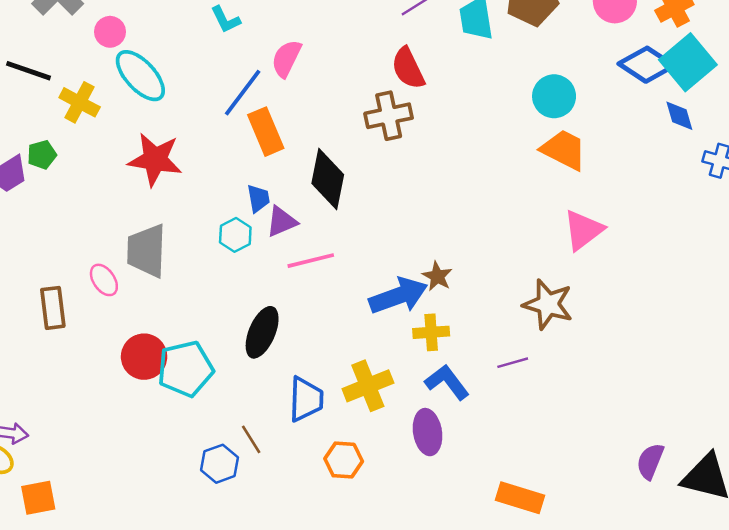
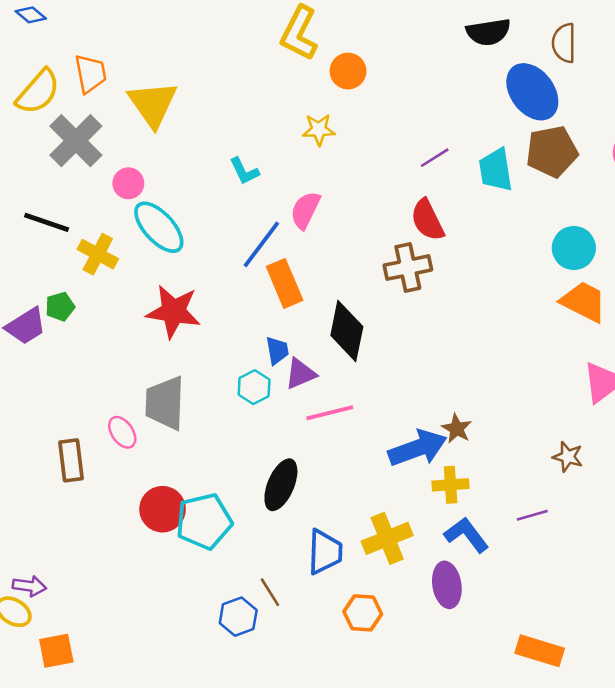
brown star: (548, 304) -> (568, 457), size x0.6

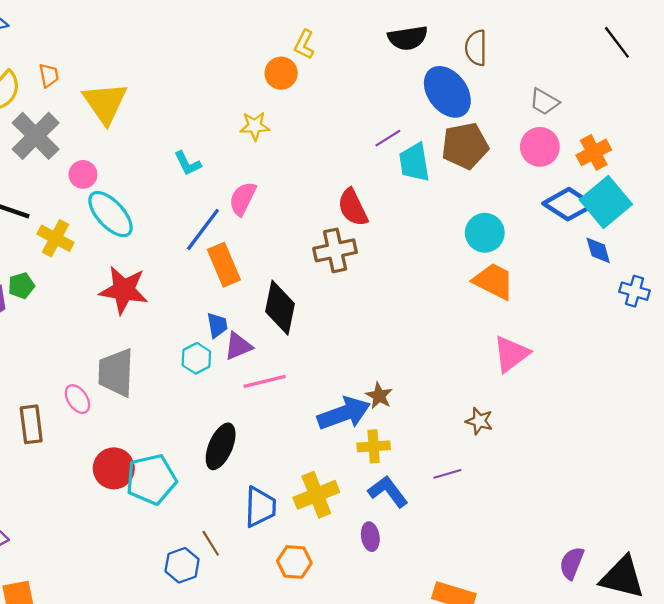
yellow L-shape: (299, 33) -> (304, 45), moved, size x0.6
orange trapezoid: (91, 73) -> (49, 75), size x0.7
purple line: (435, 158) -> (388, 138), moved
purple ellipse: (447, 585) -> (370, 537), size x0.7

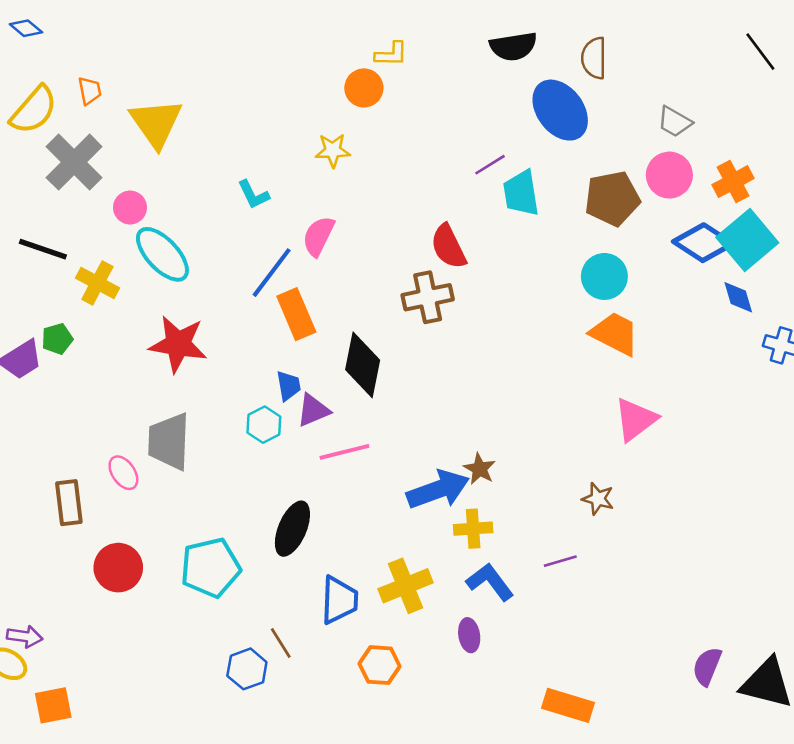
yellow L-shape: (304, 45) -> (391, 54), turned -116
brown pentagon: (465, 146) -> (612, 198), moved
red circle: (114, 468) -> (118, 568), moved

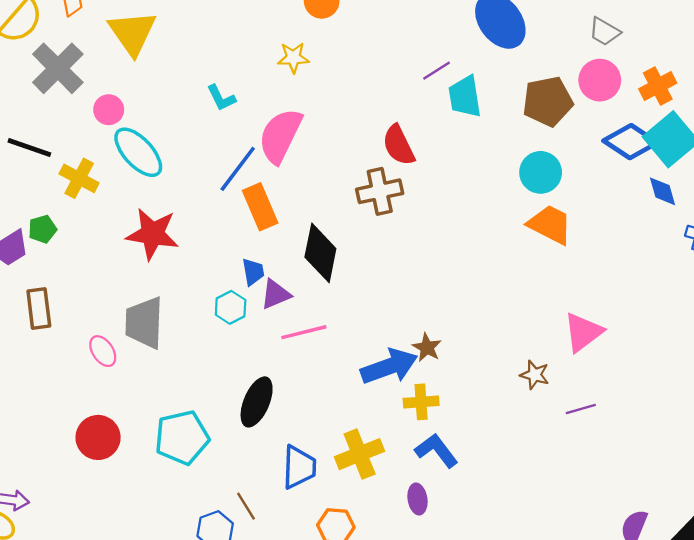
pink semicircle: (318, 236) -> (280, 136), size x1.5
pink triangle: (636, 419) -> (583, 332), moved
brown rectangle: (69, 503) -> (39, 308), moved
purple line: (560, 561) -> (581, 409), moved

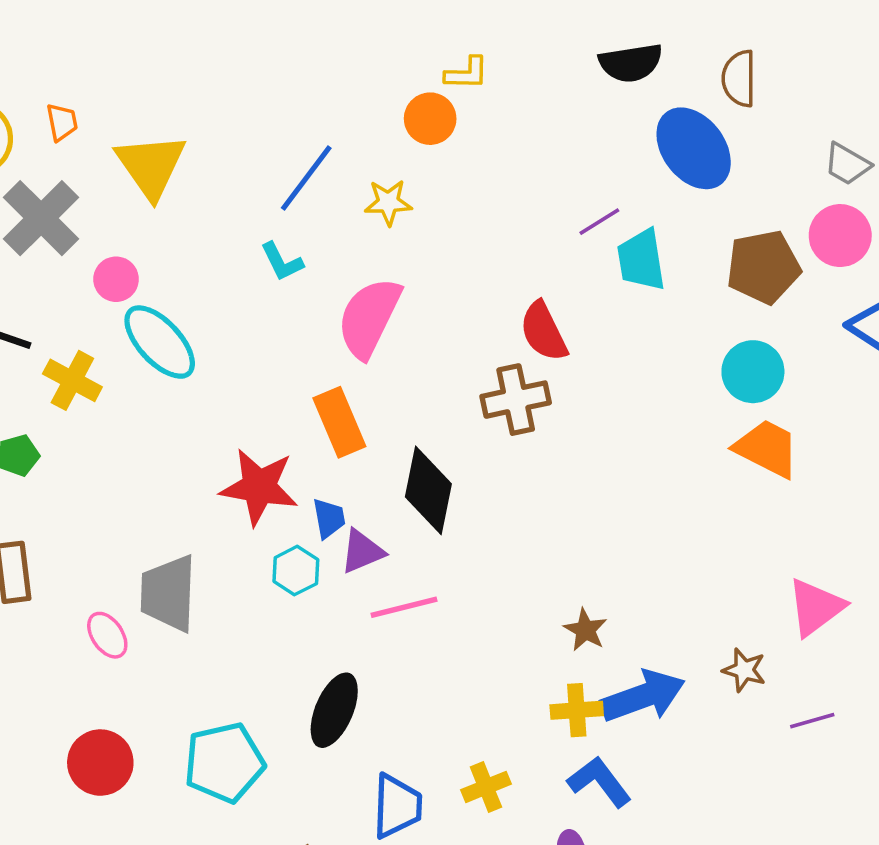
blue line: (238, 169) -> (306, 178), moved
red star: (152, 234) -> (259, 487), moved
blue arrow: (389, 366) -> (643, 696), moved
yellow cross: (360, 454) -> (486, 787), size x0.7

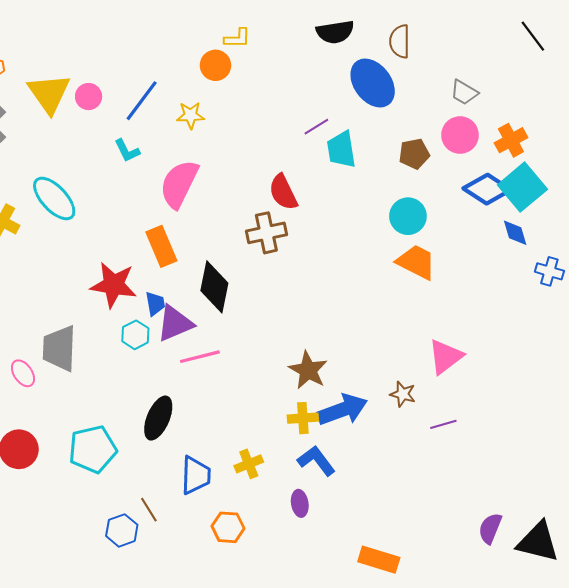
brown pentagon: (763, 267) -> (414, 154), size x0.7
pink circle: (116, 279) -> (89, 97), moved
purple triangle: (362, 551) -> (175, 323), size x1.4
brown star: (585, 630) -> (308, 370), size x1.5

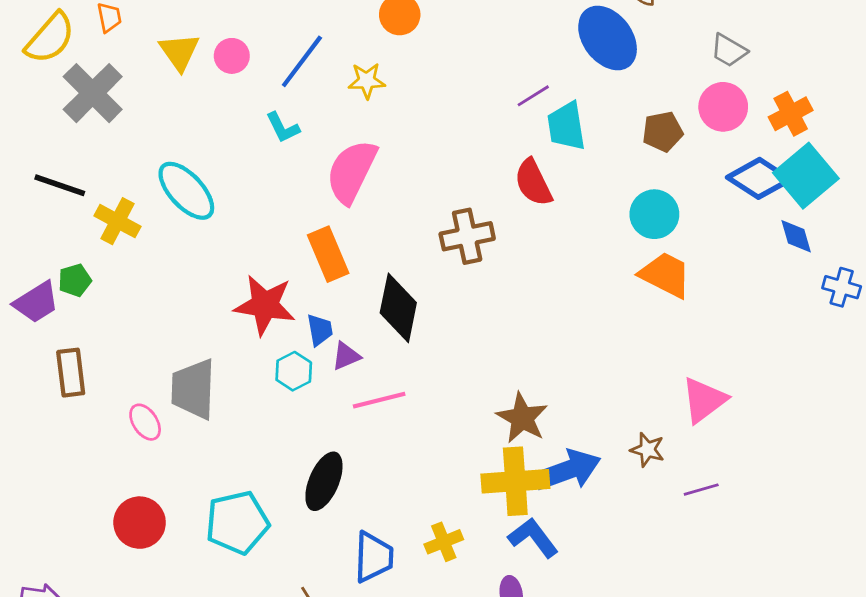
yellow triangle: (49, 93) -> (179, 52), size x0.7
red semicircle: (283, 192) -> (533, 183), moved
purple triangle: (175, 323) -> (346, 356), size x0.6
yellow cross: (303, 418) -> (515, 481), size x1.6

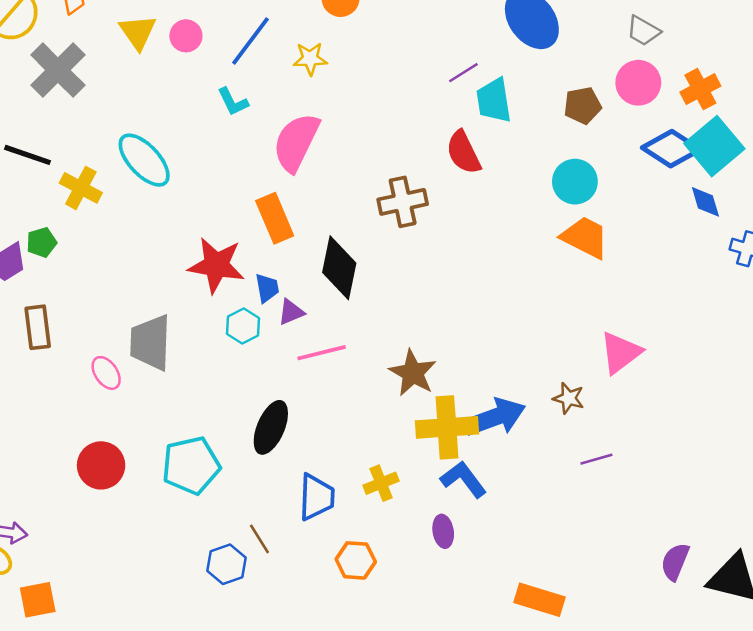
brown star: (522, 418) -> (413, 373), moved
purple line: (701, 490) -> (596, 459), moved

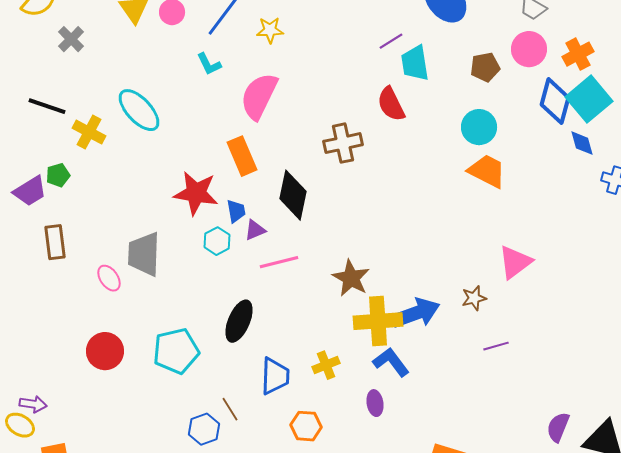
gray cross: (58, 70) -> (71, 39), size x0.6
blue diamond: (671, 149) -> (555, 101), turned 72
brown star: (569, 398) -> (474, 298), turned -30

